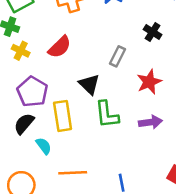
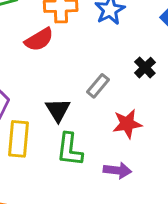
red semicircle: (60, 47) -> (39, 40), moved

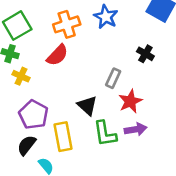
red star: (127, 124) -> (130, 101), moved
purple arrow: (117, 170) -> (136, 129), moved

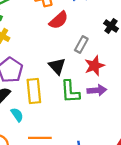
red semicircle: (57, 55) -> (59, 20), moved

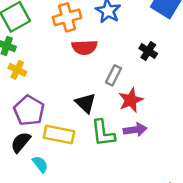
red semicircle: (59, 20) -> (85, 47), turned 42
yellow rectangle: (34, 91) -> (59, 135), turned -70

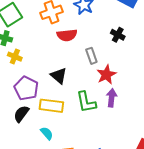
gray rectangle: (114, 75) -> (91, 56), turned -42
black triangle: (86, 103) -> (59, 76), moved
purple arrow: (135, 130) -> (112, 98), turned -72
cyan semicircle: (40, 164) -> (47, 133), moved

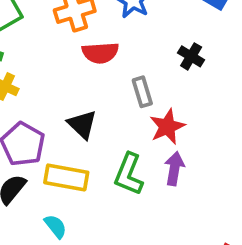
green L-shape: (86, 102) -> (129, 174), turned 30

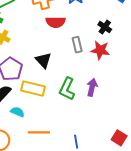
red star: (167, 127) -> (100, 50), moved, turned 30
cyan semicircle: (55, 226) -> (17, 112), moved, turned -32

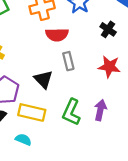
black cross: (105, 27) -> (108, 29), moved
gray rectangle: (77, 45) -> (68, 61), moved
cyan semicircle: (17, 112) -> (23, 140), moved

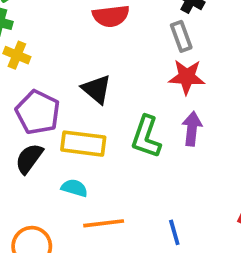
gray rectangle: (68, 61) -> (181, 36), moved
red star: (109, 67) -> (187, 77), moved

